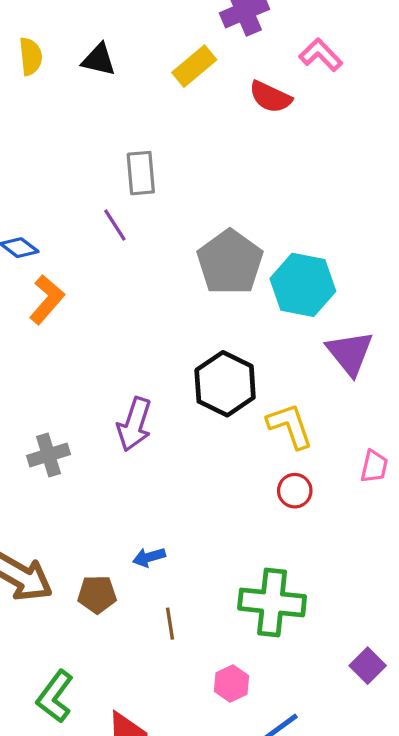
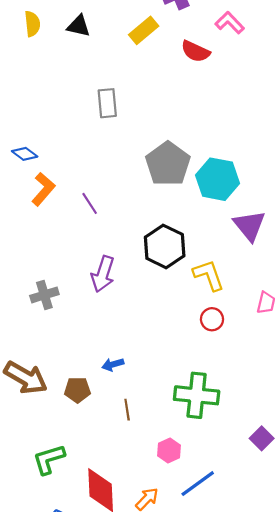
purple line: (115, 225) -> (90, 203), moved
green L-shape: (55, 696) -> (49, 459), turned 36

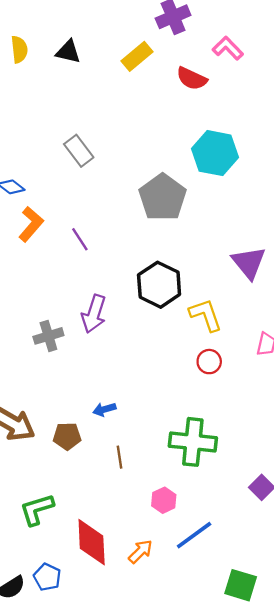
gray rectangle: (107, 103) -> (79, 151), moved, turned -32
cyan hexagon: (218, 179) -> (215, 153), moved
gray cross: (44, 295) -> (48, 336), moved

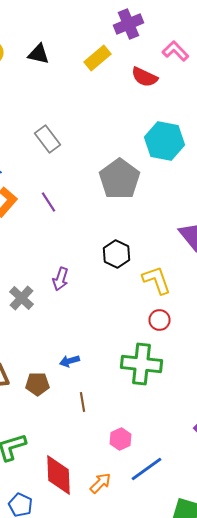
purple line: (80, 239) -> (48, 202), moved
black hexagon: (159, 285) -> (116, 254), size x0.7
purple arrow: (94, 314) -> (60, 279), size x0.7
gray cross: (48, 336) -> (22, 298), turned -30
green cross: (193, 442) -> (142, 364), moved

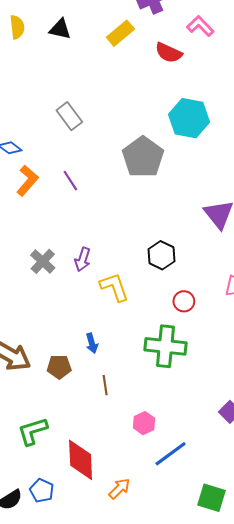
black hexagon: (116, 254) -> (161, 255), moved
yellow L-shape: (156, 280) -> (114, 287), moved
gray cross: (22, 298) -> (43, 261), moved
blue arrow: (70, 361) -> (92, 343), turned -90
orange arrow: (100, 483) -> (119, 489), moved

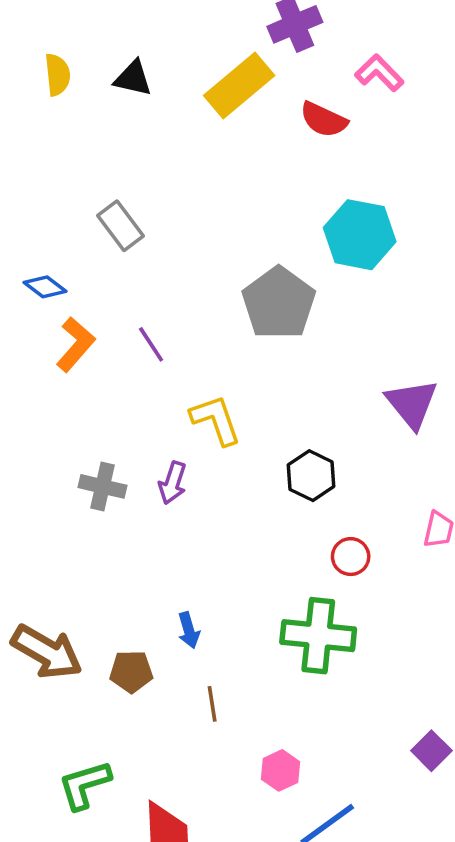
yellow rectangle: (120, 33) -> (239, 85), size x1.4
gray rectangle: (69, 116) -> (120, 226), moved
gray cross: (43, 261) -> (102, 486), turned -30
yellow L-shape: (114, 287) -> (216, 420), moved

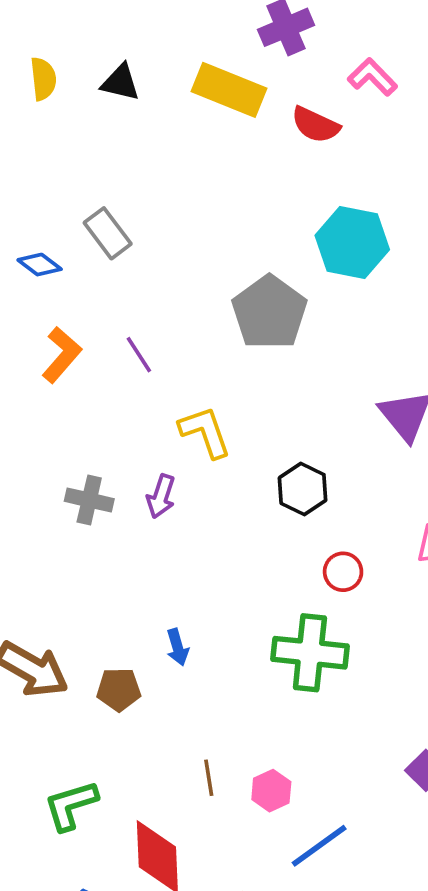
yellow rectangle: (239, 85) -> (229, 90), turned 62
blue diamond: (45, 287) -> (40, 265), moved
brown line: (212, 704) -> (209, 778), moved

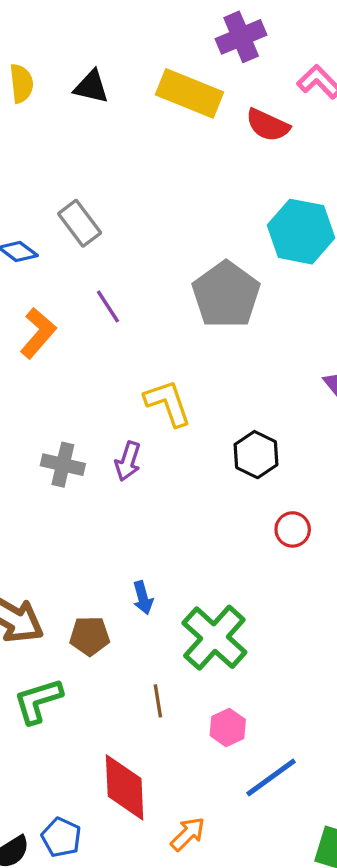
purple line: (139, 355) -> (108, 306), moved
green cross: (310, 653) -> (214, 638), moved, turned 36
brown line: (209, 778) -> (158, 701), moved
green L-shape: (71, 805) -> (38, 701), moved

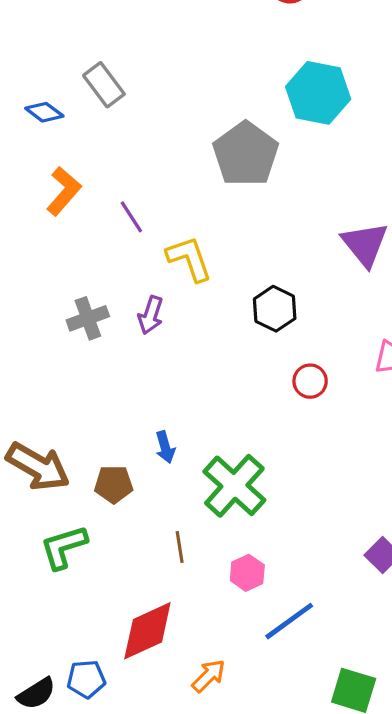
purple line: (108, 306) -> (131, 217), moved
gray cross: (63, 465) -> (88, 318), turned -33
red diamond: (125, 787) -> (147, 631), turned 68
blue pentagon: (61, 837) -> (86, 679), turned -30

